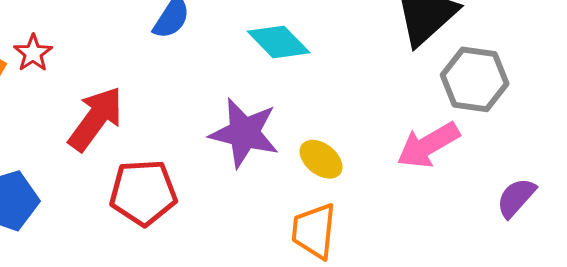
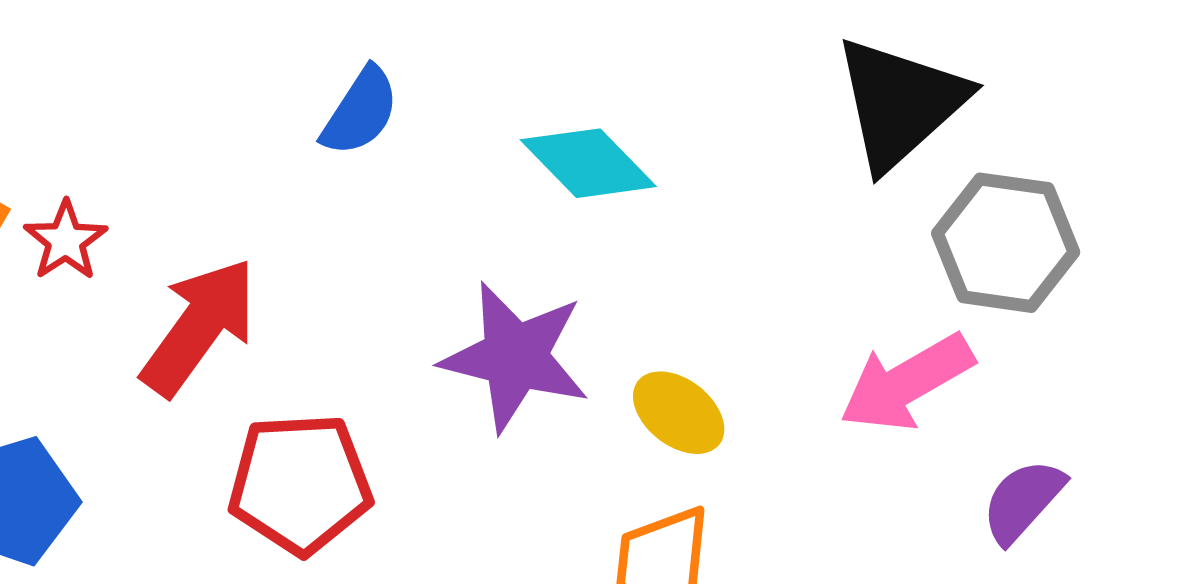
red star: (33, 53) -> (66, 241), moved
purple semicircle: (516, 198) -> (1023, 501), moved

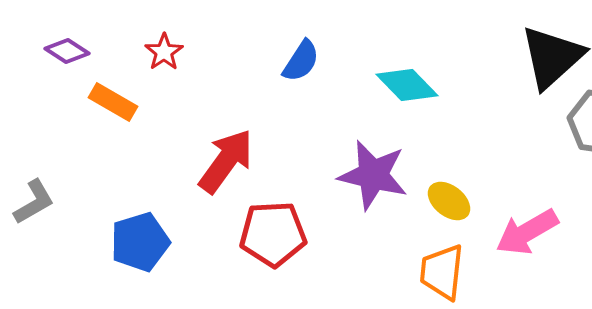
red star: (66, 241) -> (164, 52), moved
pink arrow: (907, 383) -> (527, 232), moved

